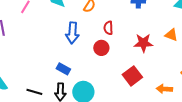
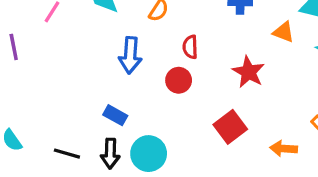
orange triangle: (171, 35) -> (284, 32), moved
red star: (143, 43) -> (249, 72), turned 30

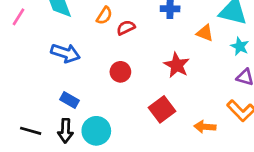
red semicircle: (190, 47) -> (126, 28), moved, turned 66
blue arrow: (130, 55) -> (65, 53), moved, turned -76

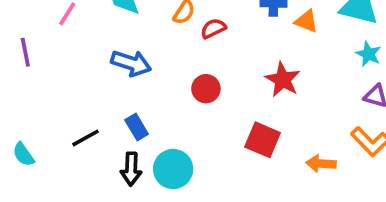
orange triangle: (205, 33) -> (306, 21), moved
blue rectangle: (69, 100) -> (137, 127), turned 30
red square: (162, 109) -> (263, 140), turned -30
black line: (31, 131) -> (85, 138), moved, turned -45

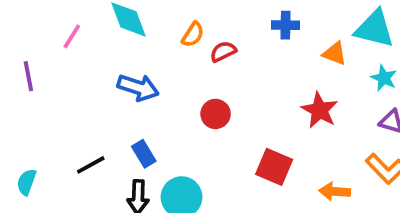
orange triangle: (306, 21) -> (335, 53), moved
red star: (283, 80) -> (320, 110), moved
cyan semicircle: (23, 154) -> (26, 182), turned 55

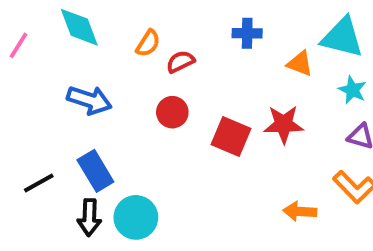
red star: (320, 110) -> (284, 124), turned -30
red circle: (216, 114) -> (172, 112), moved
blue rectangle: (144, 154) -> (95, 171), size x1.4
red square: (274, 167) -> (231, 136), moved

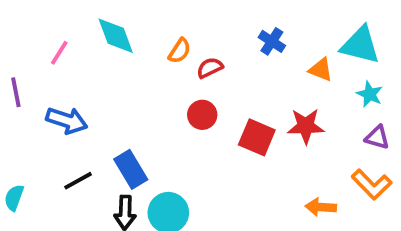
blue cross: (247, 33) -> (272, 41), turned 32
blue arrow: (89, 100) -> (67, 120), moved

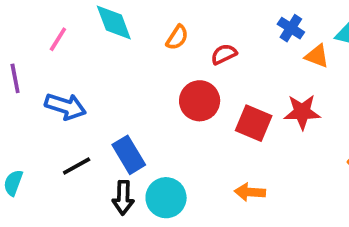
blue cross: (272, 41) -> (291, 28), moved
red semicircle: (210, 68) -> (224, 54), moved
red circle: (202, 115) -> (200, 101), size x1.4
orange arrow: (321, 207) -> (250, 192), moved

